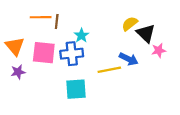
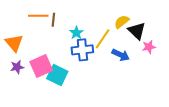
pink square: (44, 53) -> (41, 66), moved, turned -30
blue cross: (72, 54) -> (82, 50), moved
yellow line: (109, 70) -> (103, 39), moved, turned -45
cyan square: (76, 89) -> (57, 75), moved, turned 30

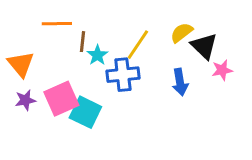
brown line: (53, 20) -> (82, 42), moved
cyan star: (76, 33) -> (97, 55), moved
yellow line: (103, 39) -> (138, 45), moved
blue arrow: (121, 55) -> (180, 82), turned 54

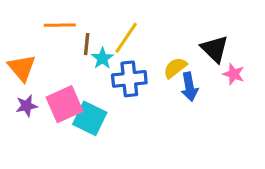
yellow semicircle: (182, 33) -> (175, 68), moved
yellow line: (138, 45) -> (126, 38), moved
pink star: (222, 70) -> (234, 74), turned 30

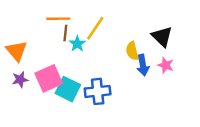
orange line: (60, 25) -> (58, 19), moved
yellow semicircle: (175, 68) -> (132, 51), turned -66
pink star: (234, 74) -> (166, 65), moved
blue cross: (129, 79) -> (98, 91), moved

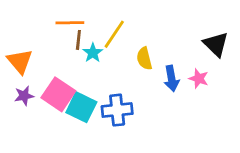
black triangle: (162, 37) -> (216, 44), moved
yellow semicircle: (132, 51) -> (144, 59), moved
pink square: (49, 78) -> (58, 94), turned -32

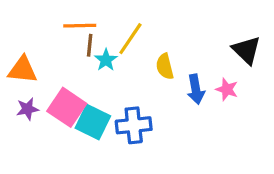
orange triangle: (20, 61) -> (23, 70), turned -44

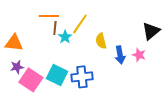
black triangle: (246, 50) -> (151, 31), turned 36
pink square: (67, 107) -> (31, 80), moved

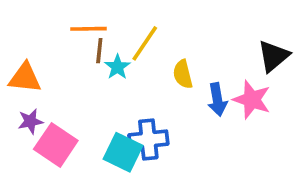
pink star: (139, 55) -> (252, 100), size x1.5
cyan square: (57, 75) -> (123, 152), moved

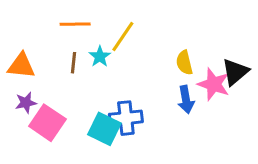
brown line: (99, 51) -> (74, 63), moved
black triangle: (274, 56) -> (235, 72), moved
yellow semicircle: (183, 74) -> (184, 63), moved
blue arrow: (217, 100) -> (186, 100), moved

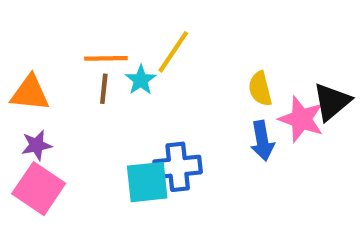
orange line: (75, 24) -> (106, 58), moved
pink square: (47, 123) -> (39, 189), moved
cyan square: (104, 129) -> (147, 182), turned -32

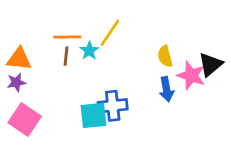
purple star: (37, 145) -> (16, 82), moved

